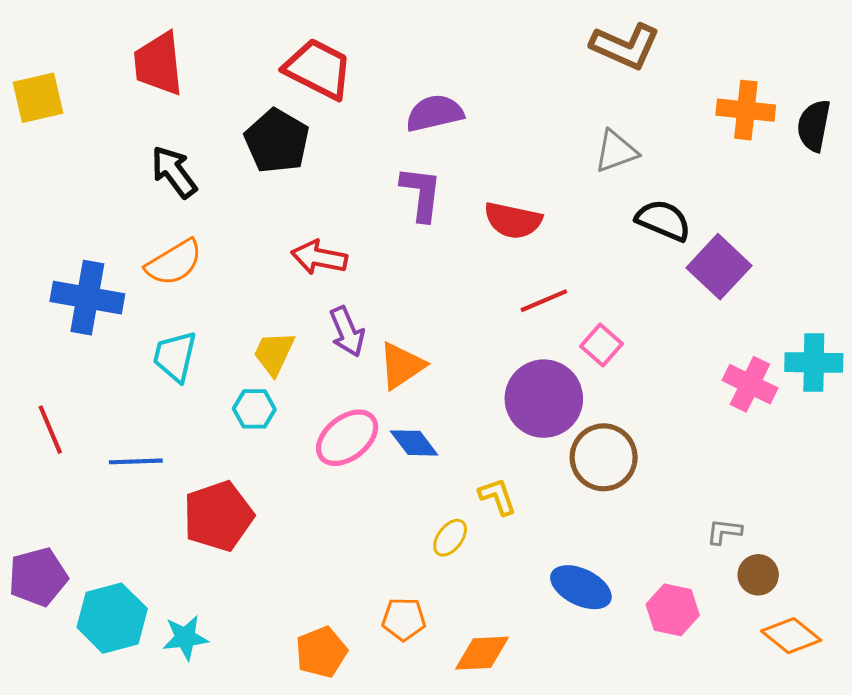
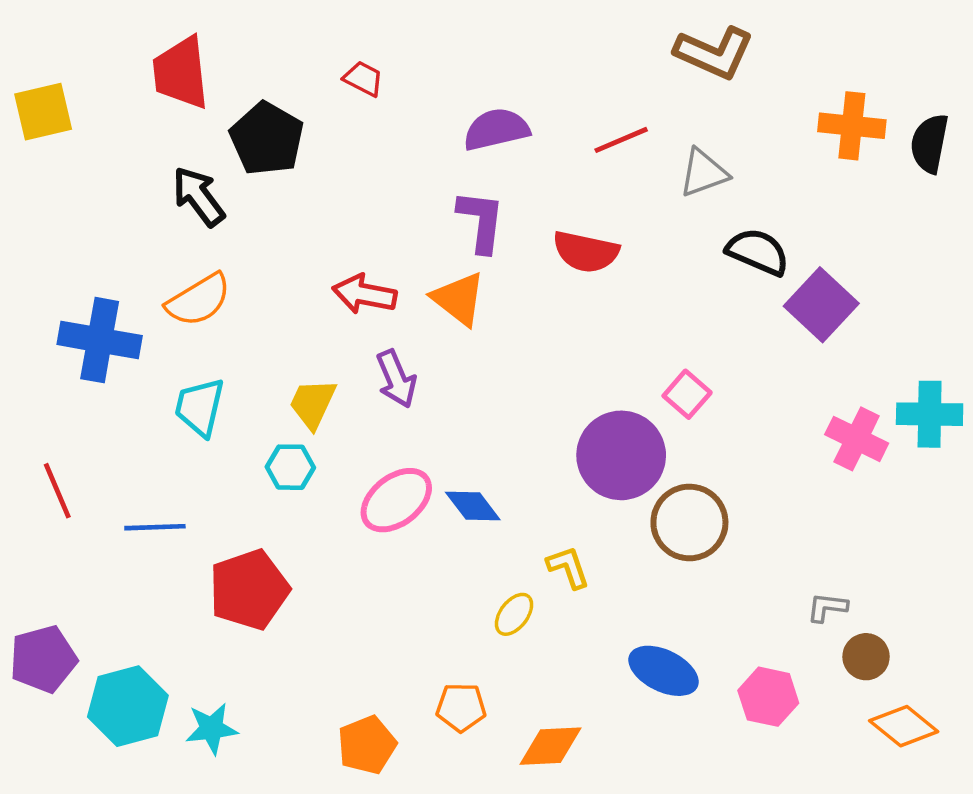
red trapezoid: (318, 69) -> (363, 79), size x0.5
black pentagon: (277, 141) -> (267, 139), moved
red line: (544, 301) -> (621, 140), moved
orange triangle: (402, 366) -> (459, 299), moved, turned -48

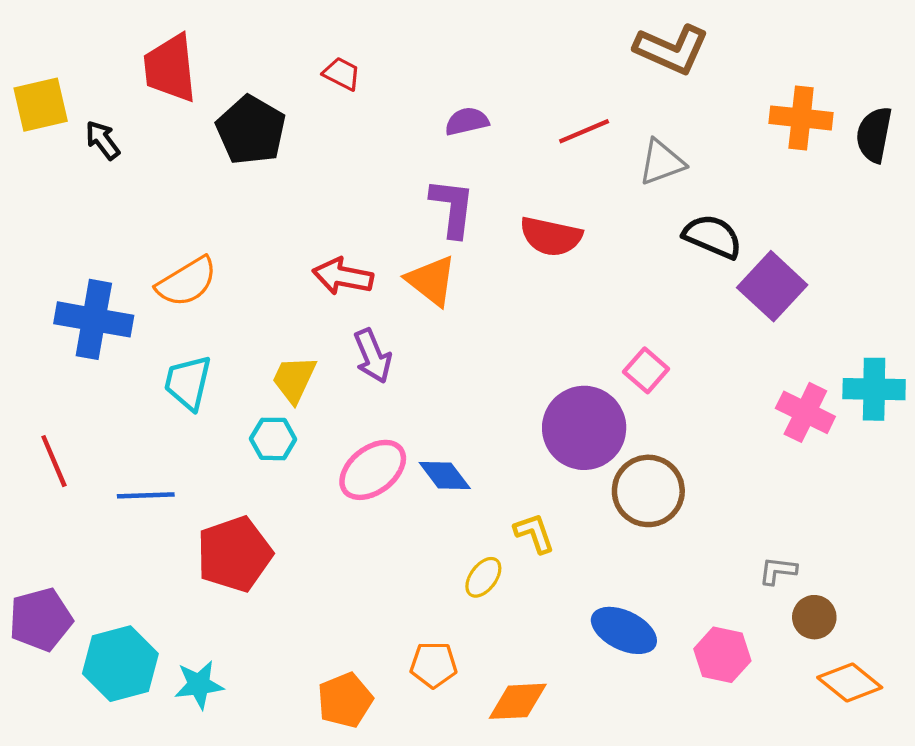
purple semicircle: (496, 129) -> (467, 121), size x0.7
black arrow: (199, 196) -> (103, 140), moved, size x0.7

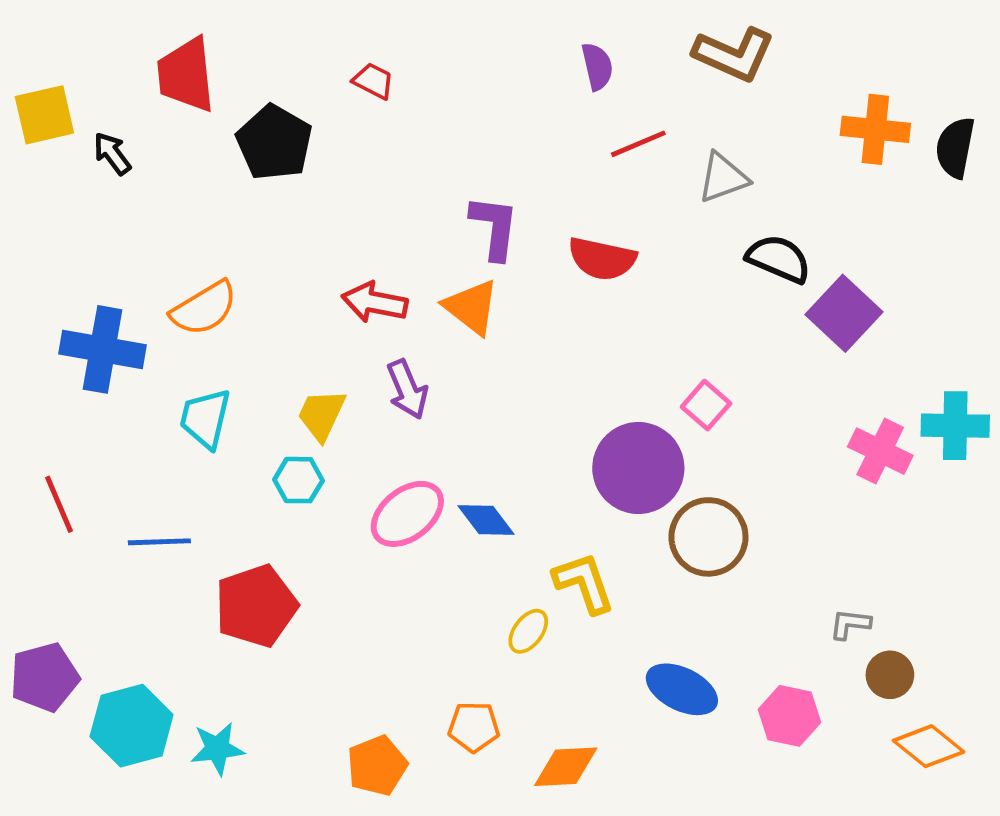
purple semicircle: (467, 121) -> (597, 66), moved, turned 90
yellow L-shape: (534, 533) -> (584, 583), size x1.4

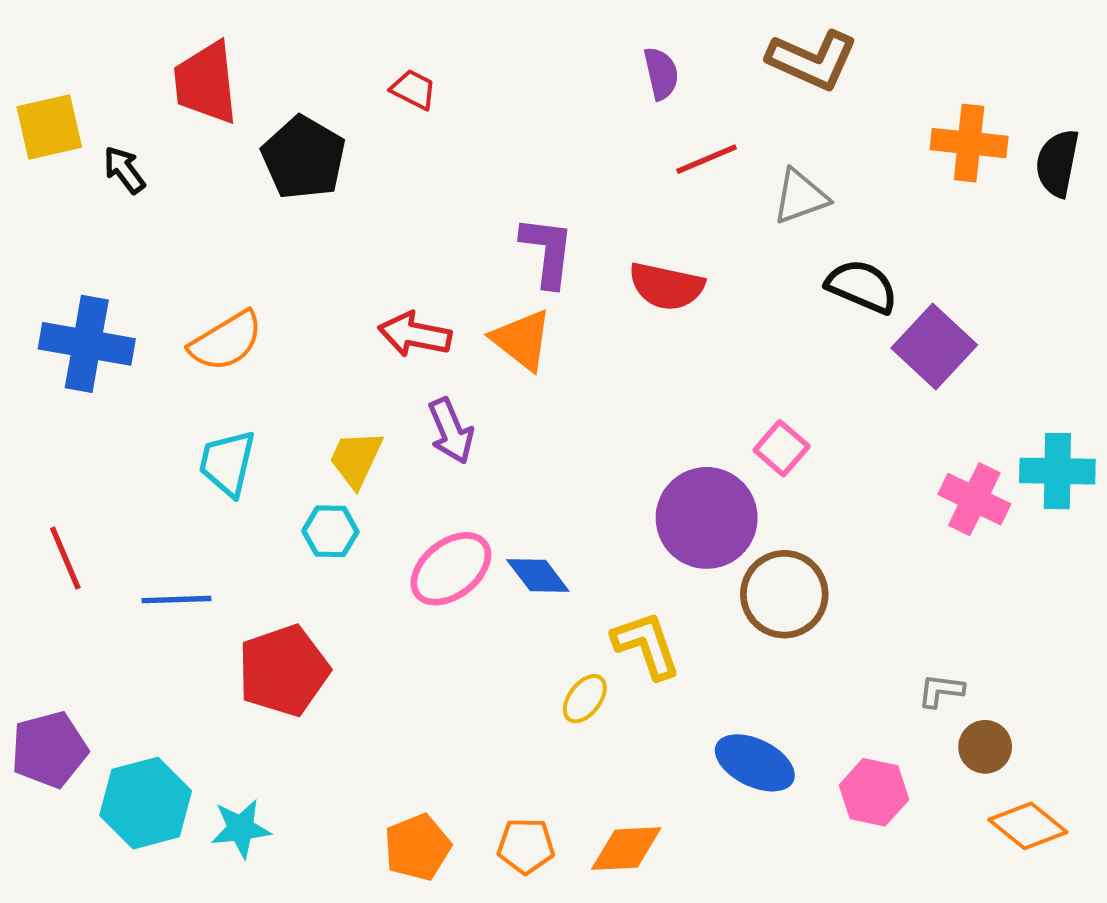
blue cross: (103, 349) -> (87, 344), moved
orange pentagon: (474, 727) -> (526, 846), moved

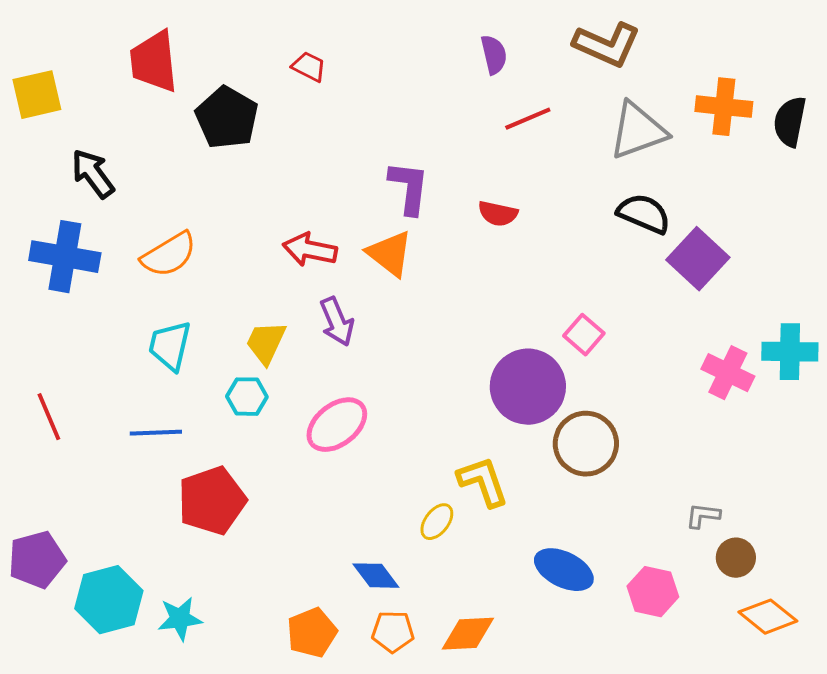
black arrow: (124, 170) -> (93, 174), moved, size x1.4
gray triangle: (800, 197) -> (638, 131), moved, size x1.4
red semicircle: (666, 286) -> (498, 214), size x0.7
blue diamond: (538, 575) -> (376, 576), moved
blue line: (176, 600) -> (156, 433), moved

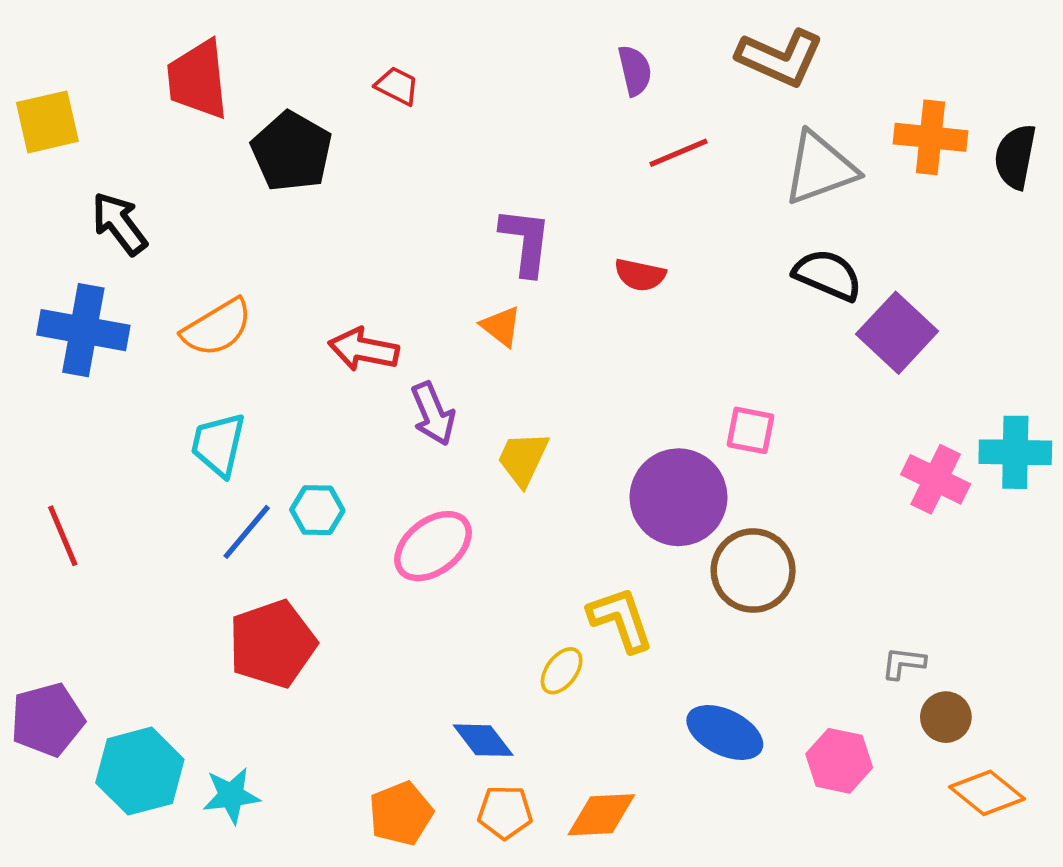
red arrow: (310, 250) -> (364, 349), moved
orange triangle: (390, 254) -> (501, 326), size x0.7
pink square: (584, 335) -> (750, 430), turned -30
yellow trapezoid: (266, 343) -> (523, 459), moved
blue line: (156, 433) -> (247, 532), moved, turned -48

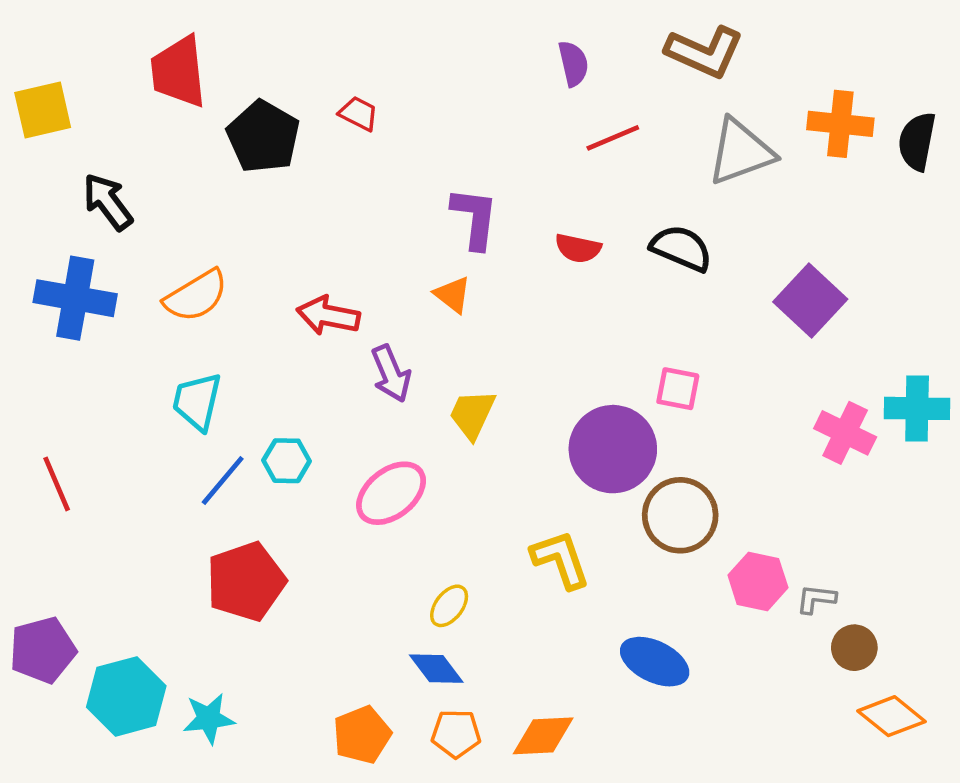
red trapezoid: (397, 86) -> (359, 114), moved
black semicircle: (828, 275) -> (681, 248), moved
yellow ellipse: (562, 671) -> (449, 606), moved
pink hexagon: (839, 761) -> (758, 581), moved

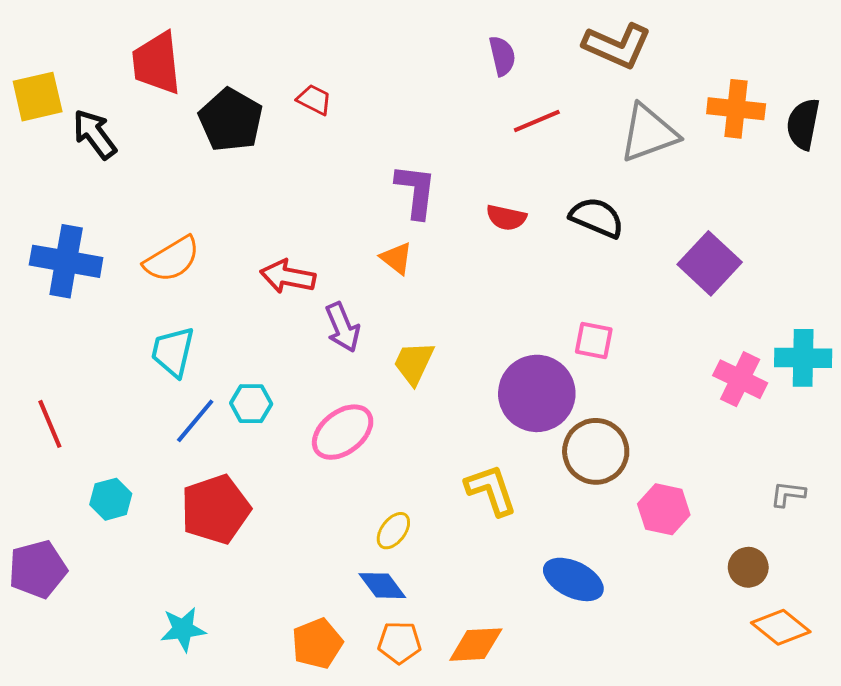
black arrow: (108, 202) -> (95, 134), moved
gray L-shape: (816, 599) -> (788, 494), moved
cyan hexagon: (126, 696) -> (111, 499), moved, size x0.6

